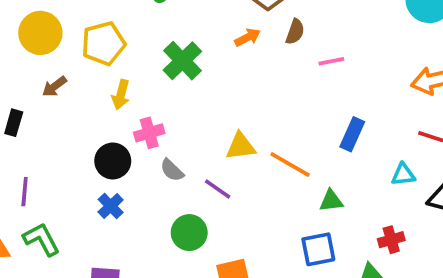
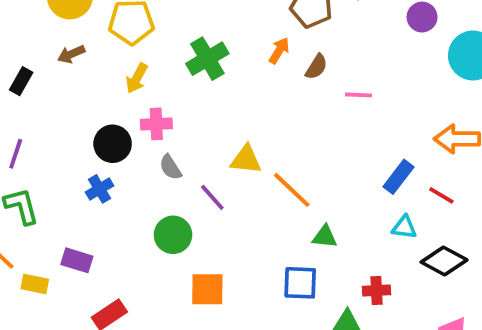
brown semicircle: (295, 32) -> (316, 67), moved
orange arrow: (248, 37) -> (279, 51), turned -45
blue rectangle: (352, 134) -> (398, 177), moved

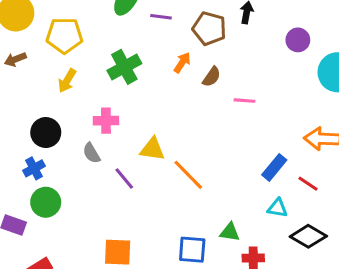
pink cross: (156, 124) -> (106, 121), moved
green circle: (173, 235) -> (46, 202), moved
green triangle: (325, 237) -> (230, 232), moved

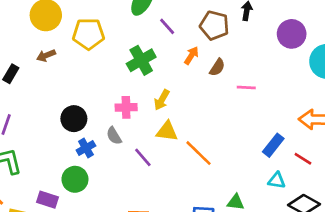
purple line: (161, 17) -> (167, 26), moved, turned 42
purple circle: (298, 40) -> (292, 34), size x1.4
yellow arrow: (67, 81) -> (162, 100), moved
blue cross: (34, 168) -> (86, 148), moved

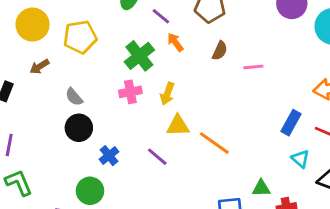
orange arrow: (191, 56) -> (175, 42), moved, turned -60
pink cross: (126, 107) -> (130, 92), moved
gray semicircle: (114, 136) -> (74, 97), moved
blue cross: (86, 148) -> (109, 156), moved
cyan triangle: (277, 180) -> (300, 159), turned 42

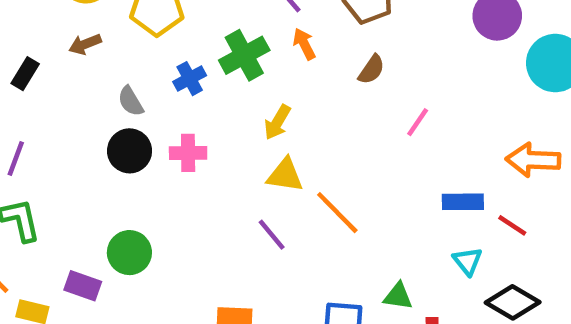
pink line: (253, 67) -> (418, 122), moved, turned -60
pink cross: (130, 92) -> (188, 153), moved
blue rectangle: (291, 123) -> (463, 202), turned 50
blue cross: (109, 156) -> (190, 79), moved
purple line: (157, 157) -> (272, 235), moved

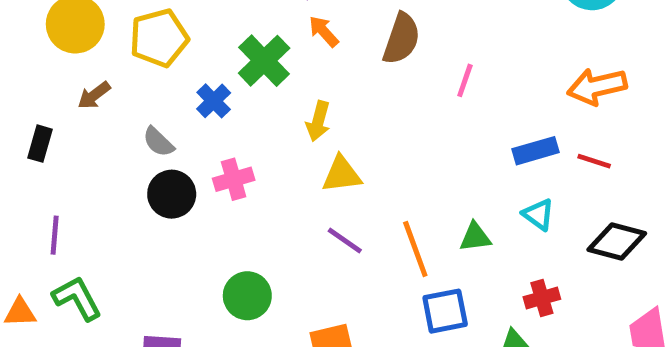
brown semicircle: (371, 70) -> (401, 39), size x1.5
orange line: (337, 213) -> (415, 249), moved, turned 40
green circle: (129, 253) -> (247, 296), moved
cyan triangle: (467, 261) -> (538, 215), moved
green triangle: (398, 296) -> (475, 237), moved

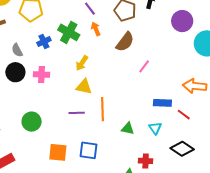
green cross: (264, 61) -> (69, 32), turned -35
purple line: (345, 241) -> (77, 113), turned -56
orange line: (415, 249) -> (103, 109), moved
blue square: (445, 311) -> (89, 150), moved

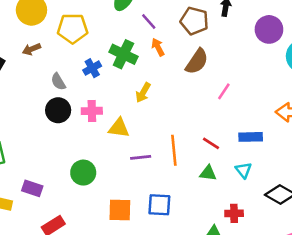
yellow triangle: (84, 87) -> (119, 128), moved
red line: (184, 115) -> (211, 143), moved

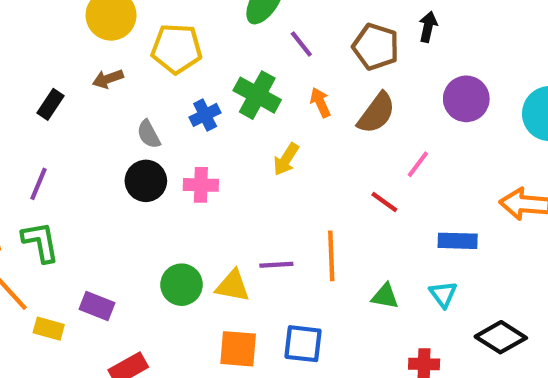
purple circle: (269, 29) -> (466, 99), moved
orange arrow: (158, 47) -> (320, 102), moved
yellow triangle: (119, 128) -> (233, 286), moved
red line: (211, 143) -> (384, 202), moved

